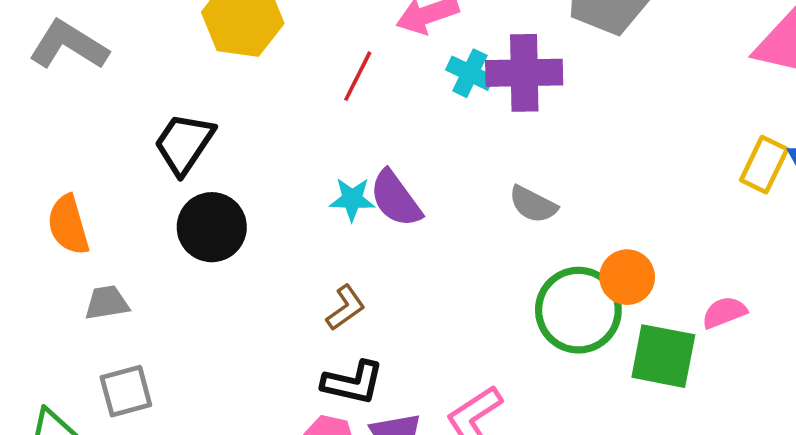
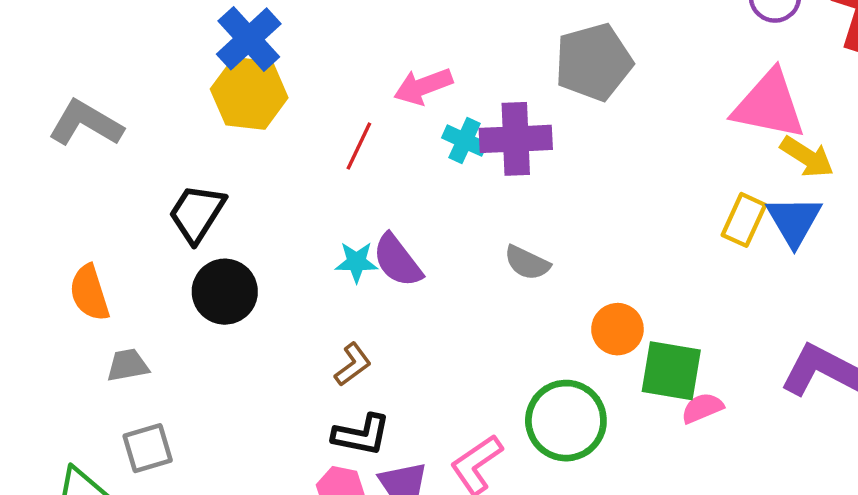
green circle: (578, 310) -> (566, 421), moved
pink semicircle: (724, 312) -> (702, 408), moved
green square: (663, 356) -> (671, 371), moved

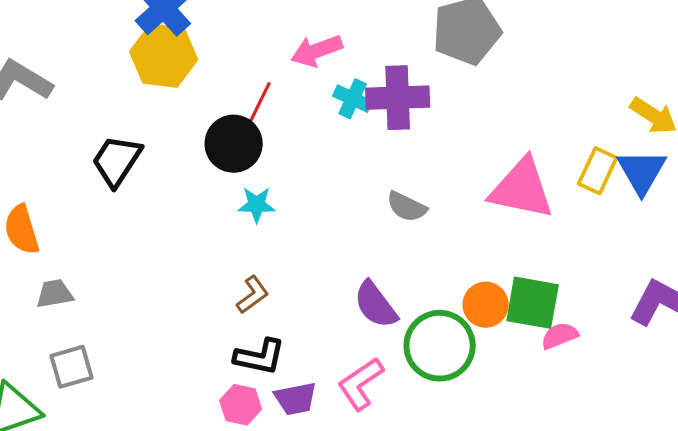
pink triangle: (769, 105) -> (522, 189), moved
purple semicircle: (397, 261) -> (376, 305), moved
black circle: (225, 292) -> (234, 144), moved
orange circle: (617, 329) -> (486, 305), moved

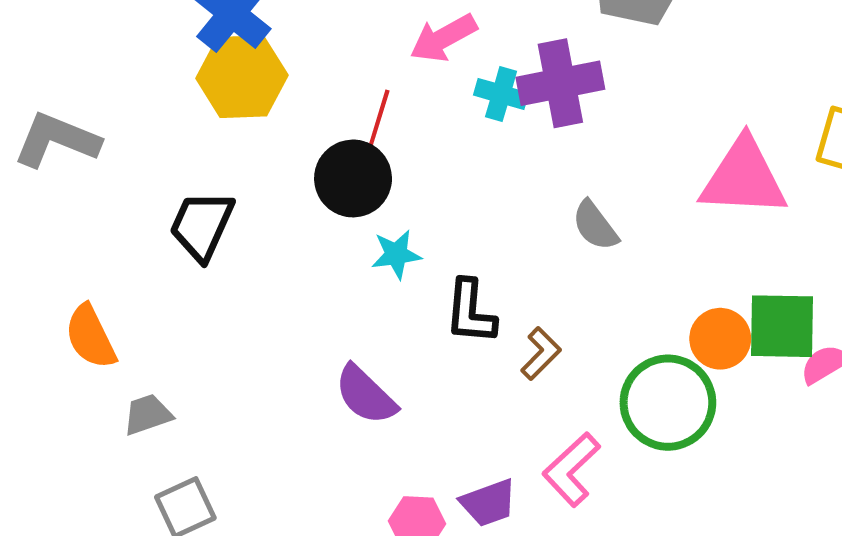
gray semicircle: (407, 207) -> (595, 226), turned 36
brown L-shape: (253, 295) -> (541, 354), moved
purple semicircle: (376, 305) -> (366, 395), moved
black L-shape: (260, 357) -> (470, 312), moved, turned 92

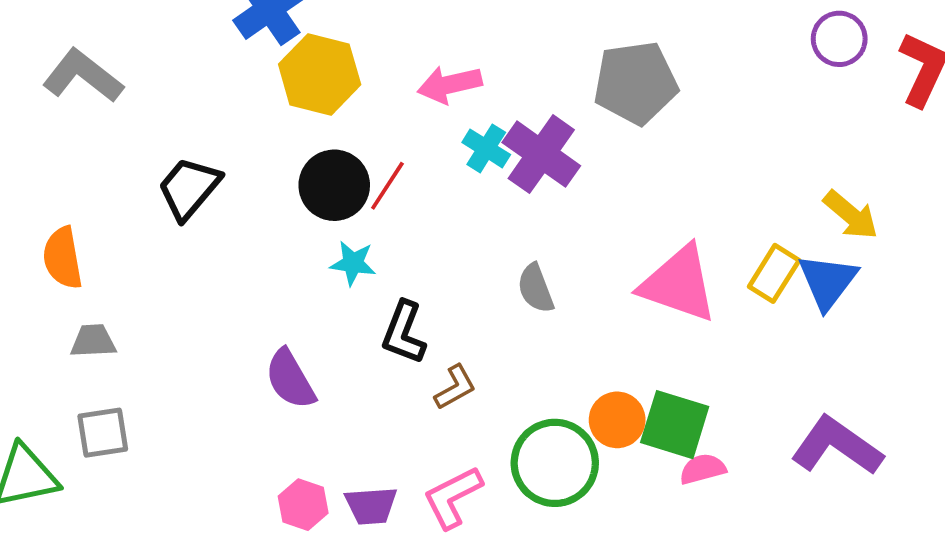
yellow hexagon: (242, 77) -> (320, 74), moved
purple cross: (560, 83) -> (541, 154), turned 30
red line: (379, 119) -> (387, 186), moved

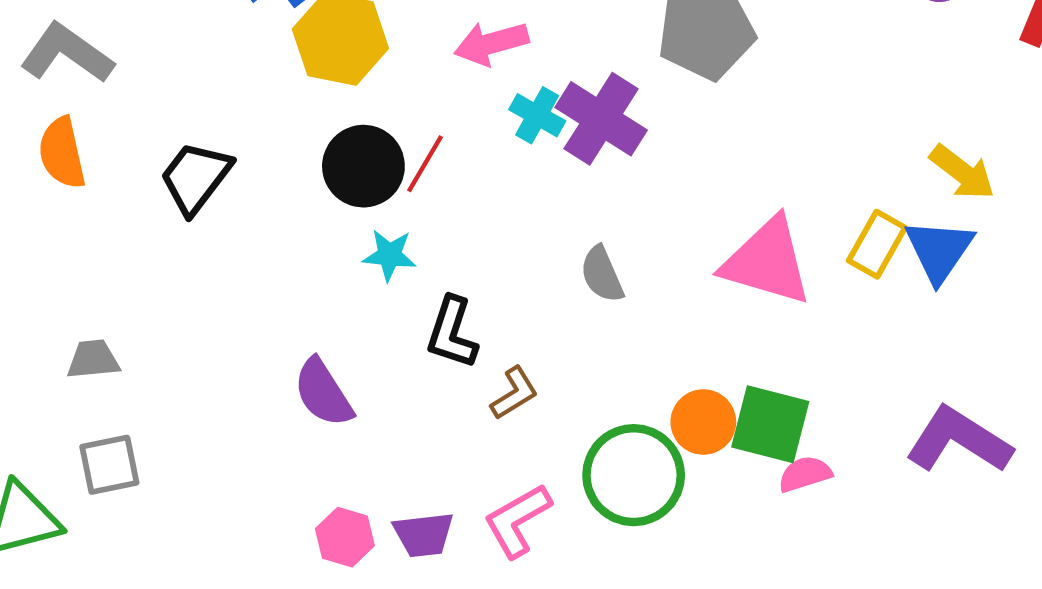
orange semicircle: (63, 258) -> (62, 153), moved

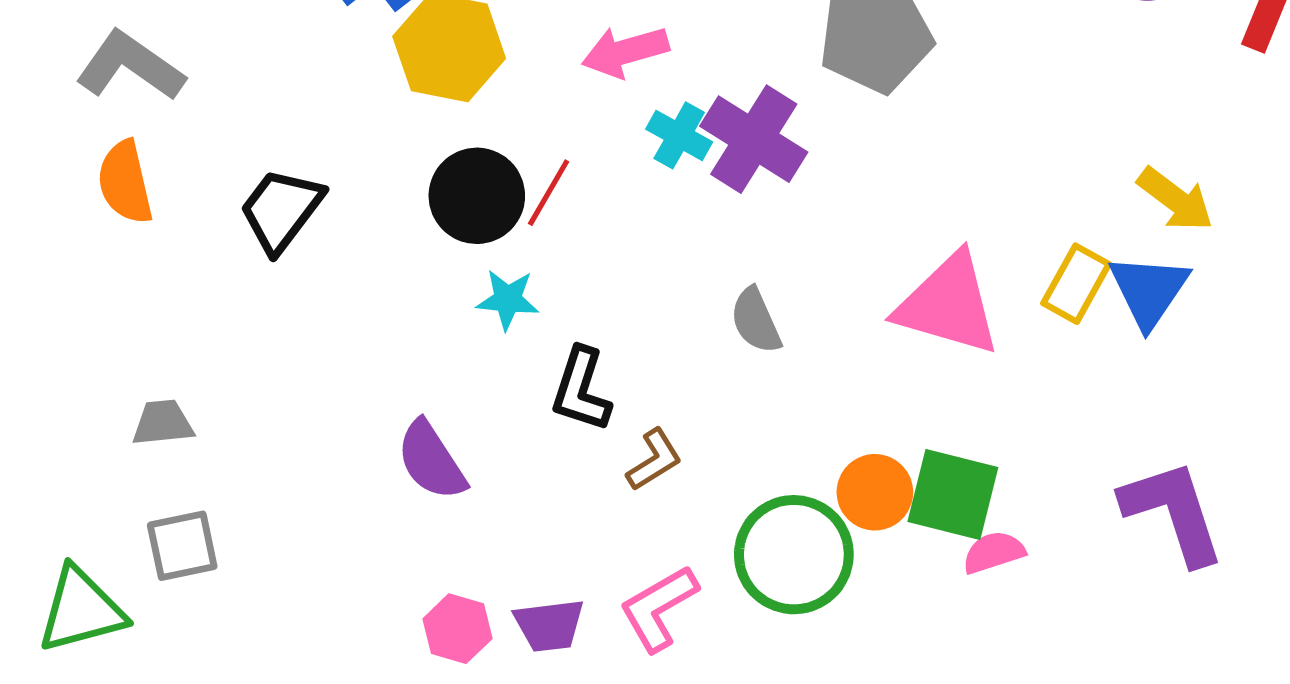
purple L-shape: (959, 440) -> (1173, 512), turned 40

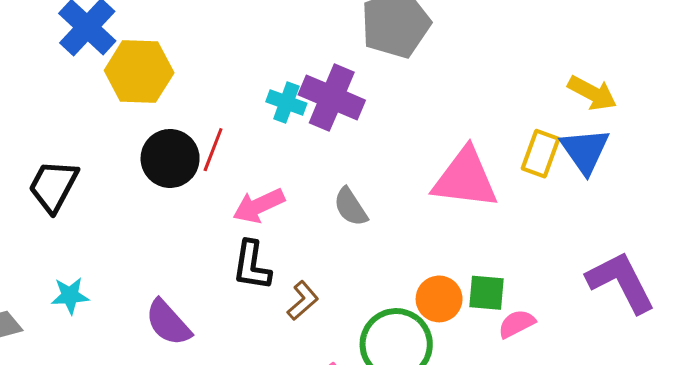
pink arrow: (625, 52) -> (259, 206), moved
cyan star: (508, 300) -> (70, 296), moved
green square: (953, 494) -> (486, 293), size x0.7

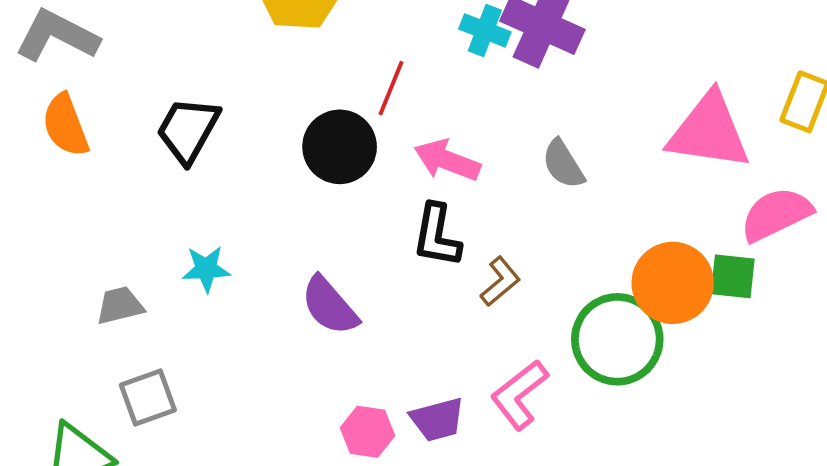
black circle: (170, 158) -> (340, 147), moved
pink arrow: (259, 206) -> (447, 160), turned 45
orange circle: (439, 299) -> (673, 283), size x1.4
pink semicircle: (517, 324) -> (776, 214), moved, size x1.5

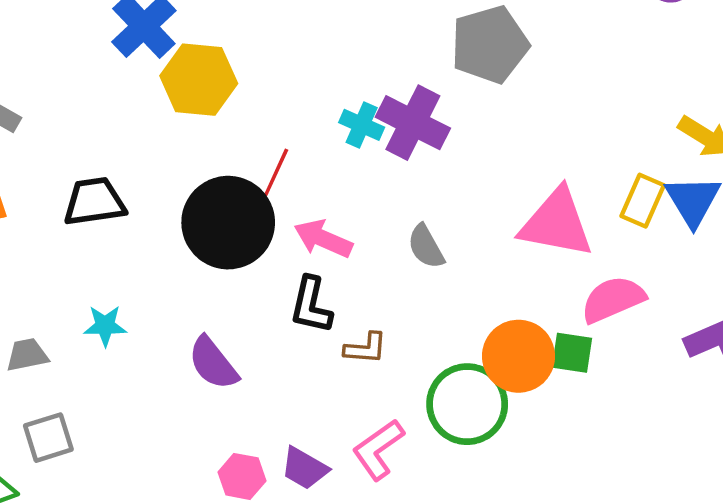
black trapezoid: (188, 130) -> (94, 202), turned 50
black circle: (340, 147) -> (228, 223), size x1.4
brown L-shape: (500, 281) -> (366, 348), turned 42
purple trapezoid: (437, 419) -> (304, 468), turned 42

